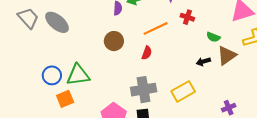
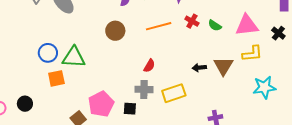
green semicircle: (213, 37) -> (215, 25), moved
red semicircle: (147, 53) -> (149, 66), moved
brown triangle: (227, 55) -> (223, 66), turned -35
gray cross: (144, 90) -> (144, 89), moved, size x0.7

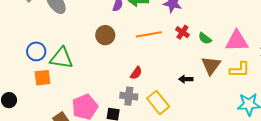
brown triangle: (223, 66) -> (211, 66), moved
yellow rectangle: (174, 93) -> (158, 102), turned 65

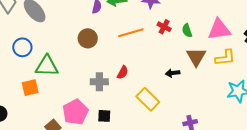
green semicircle: (205, 38) -> (187, 30), turned 40
blue circle: (36, 51) -> (22, 47), moved
gray cross: (129, 96) -> (99, 82), moved

